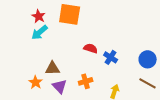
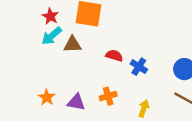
brown triangle: (53, 68) -> (72, 44), moved
purple triangle: (60, 86) -> (76, 102), turned -35

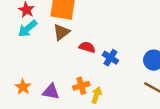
brown triangle: (72, 44) -> (61, 32), moved, turned -36
yellow arrow: (144, 108) -> (96, 95), moved

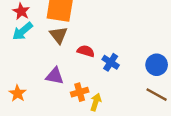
brown triangle: (61, 32) -> (58, 35), turned -30
purple triangle: (51, 92) -> (55, 76), moved

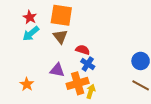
blue cross: (111, 62) -> (88, 64), moved
orange cross: (80, 92) -> (78, 83), size x1.5

